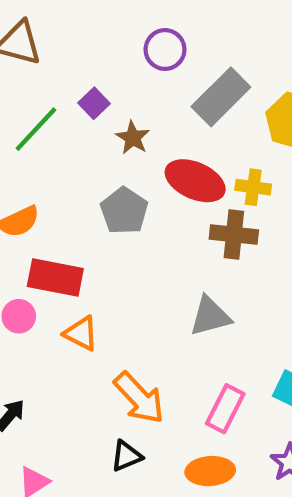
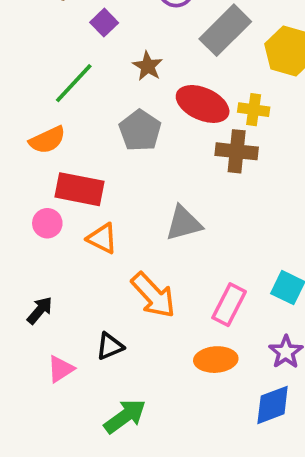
purple square: (94, 103) -> (104, 23), moved
green line: (36, 129) -> (74, 83), moved
gray triangle: (210, 316) -> (184, 223), moved
black triangle: (126, 456) -> (110, 346), moved

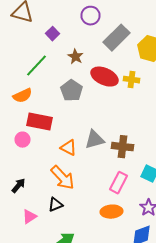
brown cross: (237, 151) -> (122, 147), moved
orange triangle: (102, 238) -> (68, 148), moved
orange arrow: (153, 295) -> (62, 178), moved

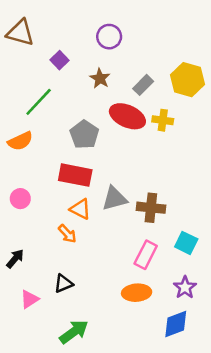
gray rectangle: (116, 38) -> (143, 85), moved, size x0.6
brown star: (76, 57) -> (100, 78), moved
red rectangle: (40, 122) -> (75, 175), moved
orange arrow: (62, 178) -> (67, 234), moved, size x0.6

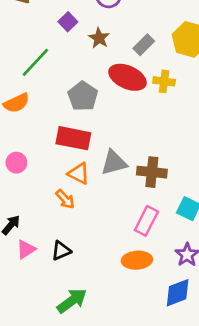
purple square: (59, 60) -> (68, 22), moved
pink triangle: (29, 299) -> (26, 249), moved

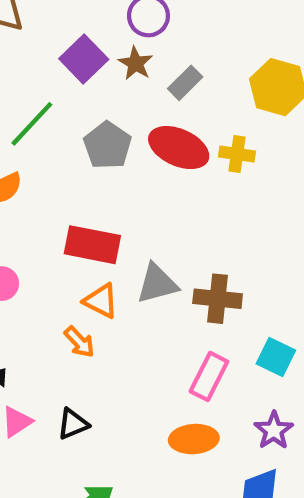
purple square: (68, 22) -> (84, 59), size x1.5
brown star: (99, 38) -> (136, 63), moved
gray rectangle: (144, 45) -> (185, 83), moved
gray pentagon: (83, 96) -> (107, 145), moved

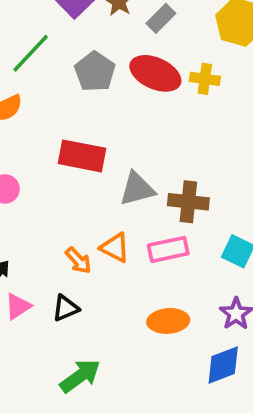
orange triangle: (101, 301) -> (115, 248), moved
orange arrow: (79, 342) -> (78, 260), moved
pink rectangle: (209, 376) -> (168, 249), moved, turned 51

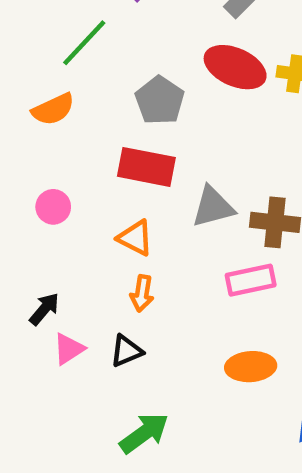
gray pentagon: (95, 72) -> (160, 100), moved
orange triangle: (115, 248) -> (135, 238), moved
orange arrow: (78, 260) -> (142, 293), turned 52

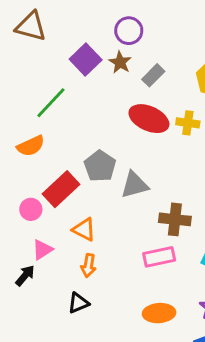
gray pentagon: (160, 100) -> (100, 166), moved
red rectangle: (146, 167) -> (61, 189), moved, turned -54
gray triangle: (213, 207) -> (135, 185), moved
pink triangle: (69, 349) -> (42, 250), moved

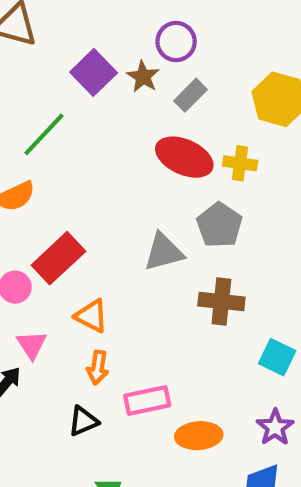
purple circle: (129, 31) -> (176, 42), moved
gray pentagon: (100, 166) -> (219, 225), moved
pink triangle: (42, 250) -> (32, 345), turned -30
pink rectangle: (159, 257) -> (147, 401), moved

